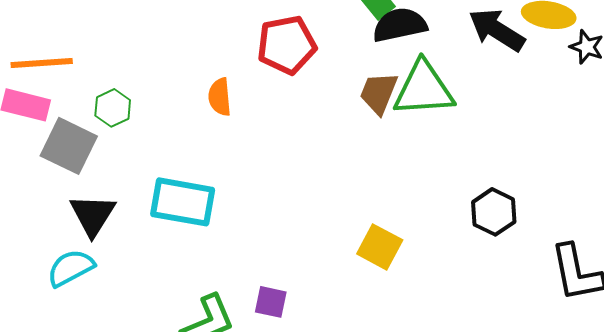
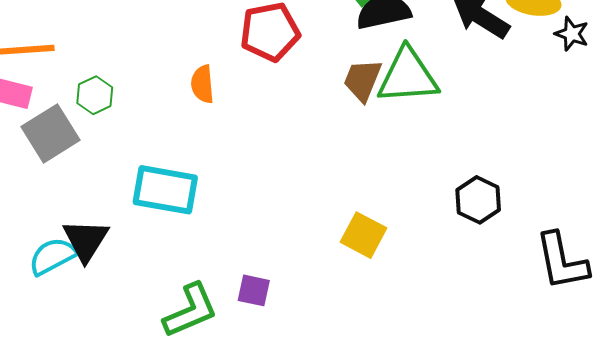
gray square: (69, 146) -> (51, 133), turned 32
black triangle: (93, 215) -> (86, 240), moved

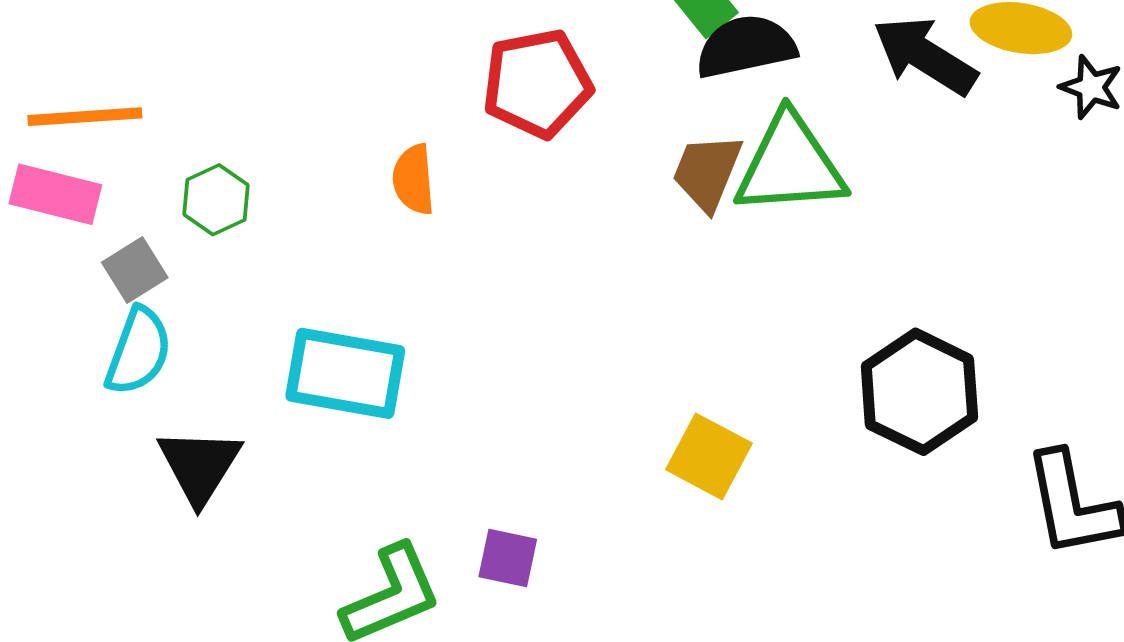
gray square: (51, 133) -> (135, 270), size x0.6
black hexagon: (478, 200) -> (919, 392), size x1.4
cyan semicircle: (53, 256) -> (138, 351), moved, turned 138

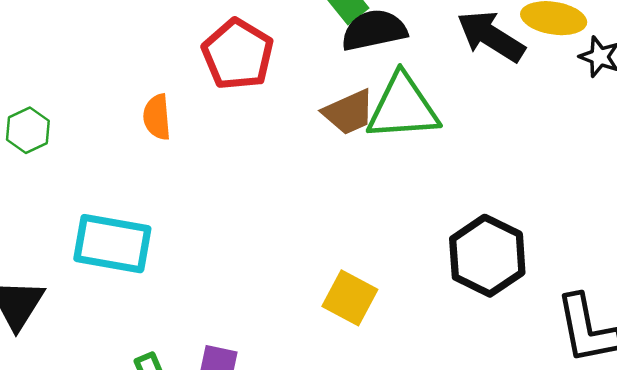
red pentagon: (537, 83) -> (238, 54), turned -30
brown trapezoid: (707, 172) -> (349, 112), turned -136

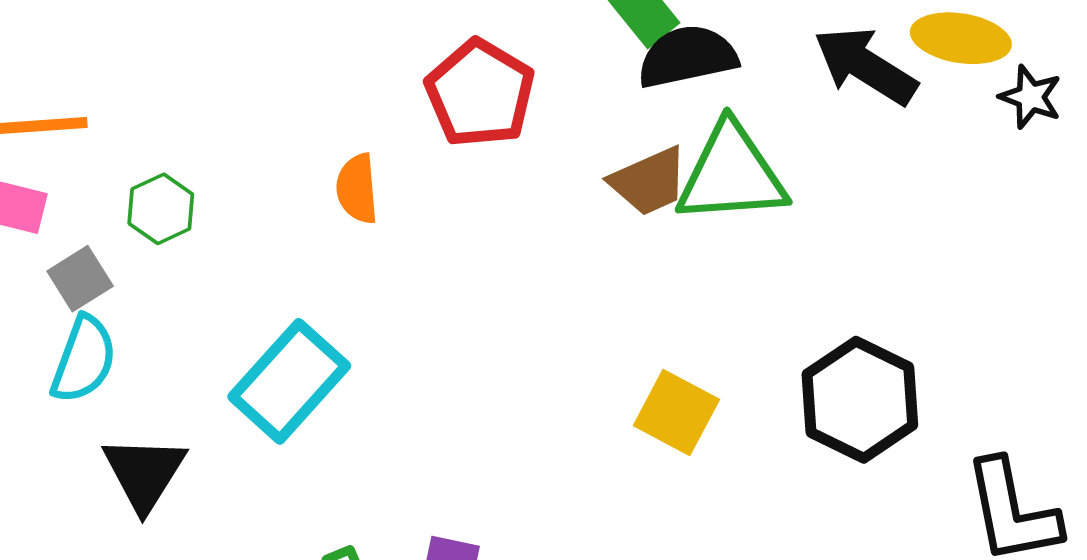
cyan rectangle: (112, 244) -> (289, 381), turned -58
yellow square: (350, 298) -> (676, 413), moved

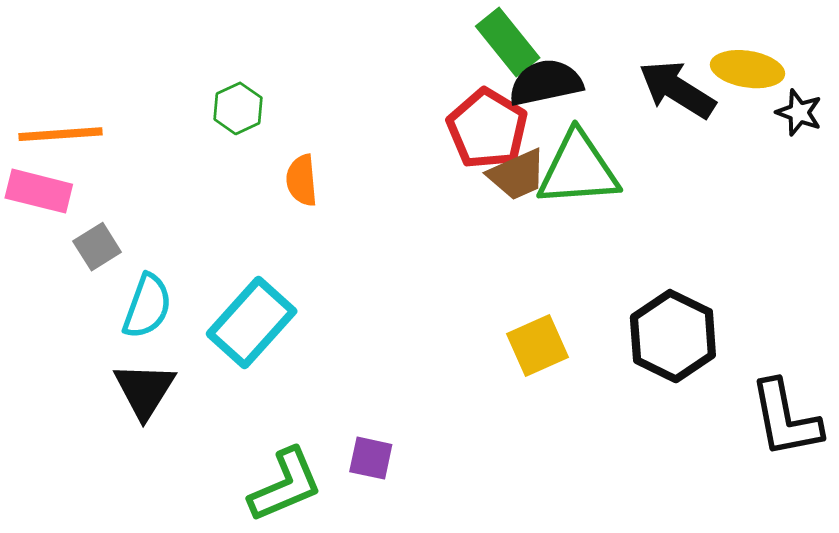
red pentagon: (480, 93) -> (487, 129), moved
green hexagon: (161, 209) -> (238, 108), moved
cyan semicircle: (84, 359) -> (147, 306), moved
yellow square: (676, 413) -> (537, 346), turned 38

